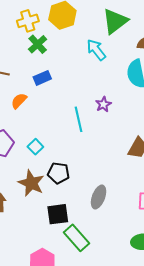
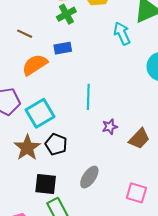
orange semicircle: (19, 101) -> (35, 65), size x1.5
purple star: (103, 104) -> (110, 127), moved
cyan square: (35, 147) -> (40, 113), size x1.8

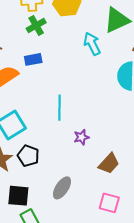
brown trapezoid: (139, 139) -> (109, 163), moved

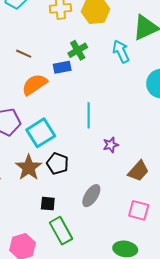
green cross: (36, 25) -> (78, 50), moved
black square: (18, 196) -> (48, 204), size x0.7

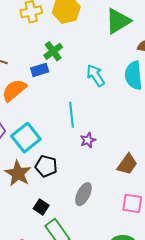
cyan arrow: (121, 51) -> (96, 75), moved
purple star: (111, 145) -> (88, 140), moved
black square: (48, 204) -> (41, 207), turned 35

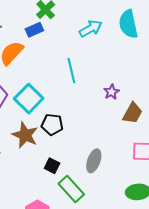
cyan arrow: (96, 75) -> (91, 29), turned 100
purple star: (88, 140) -> (111, 92), moved
gray ellipse: (83, 194) -> (94, 161), moved

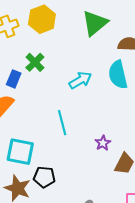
blue rectangle: (34, 30) -> (14, 79), moved, turned -42
cyan square: (29, 99) -> (20, 152), turned -32

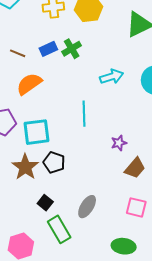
blue rectangle: (14, 79) -> (48, 49), moved, turned 30
cyan square: (20, 152) -> (36, 132), turned -32

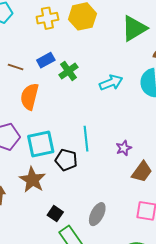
green cross: (72, 49) -> (68, 71), moved
orange semicircle: (29, 84) -> (30, 97), turned -36
cyan line: (84, 114) -> (86, 139), moved
black pentagon: (54, 162) -> (66, 160), moved

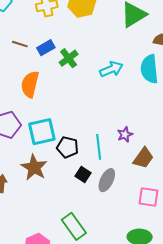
brown line: (16, 67) -> (20, 44), moved
cyan line: (86, 139) -> (99, 147), moved
black square: (55, 214) -> (83, 175), moved
gray ellipse: (97, 214) -> (107, 180), moved

